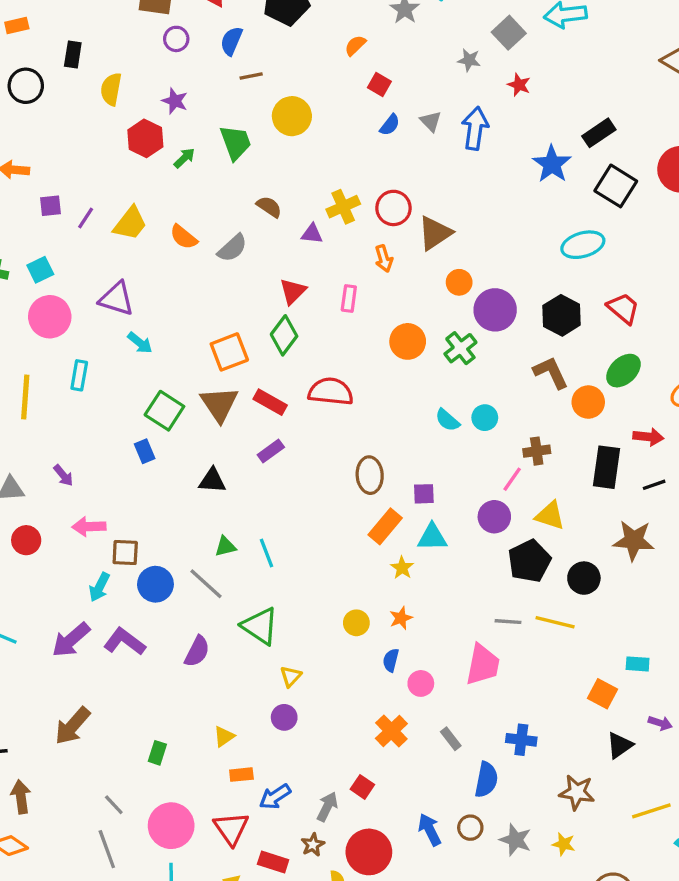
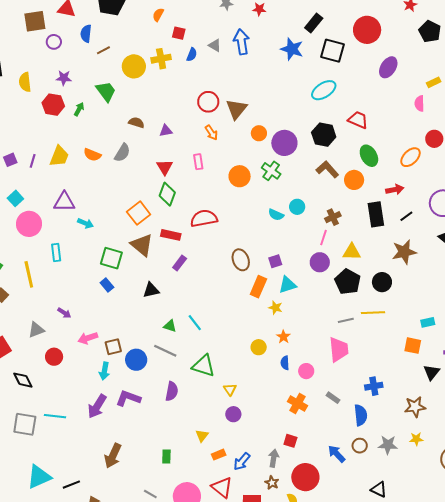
yellow cross: (343, 207) -> (161, 59), moved, turned 30
green ellipse: (623, 371) -> (369, 156), turned -60
green triangle: (225, 547) -> (170, 326), turned 48

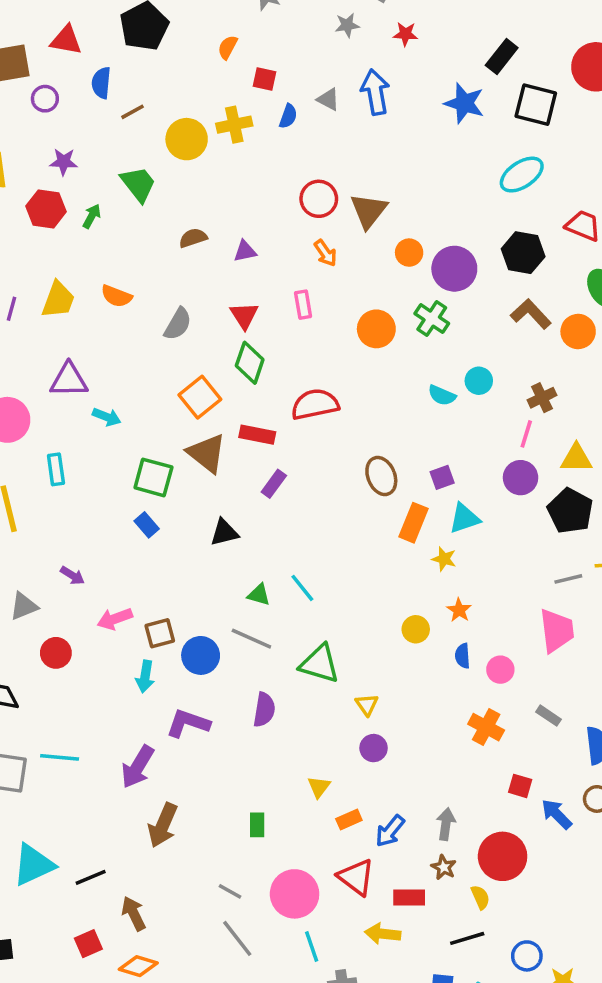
brown semicircle: (136, 123) -> (193, 238), turned -35
gray semicircle: (122, 153) -> (178, 324), moved
purple arrow: (97, 406) -> (138, 767), moved
red square: (290, 441) -> (520, 786), moved

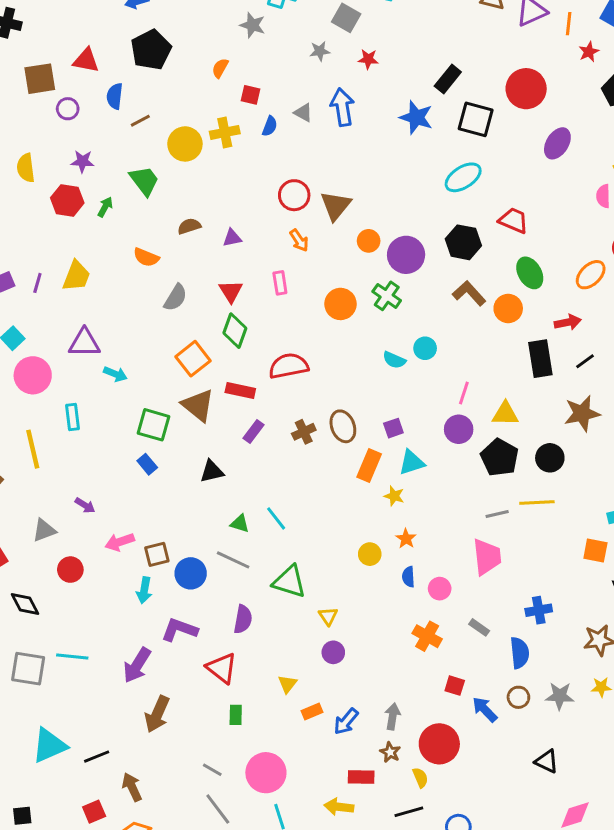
orange semicircle: (116, 296) -> (146, 257), moved
brown cross: (542, 398) -> (304, 432), moved
red triangle: (356, 877) -> (222, 668), moved

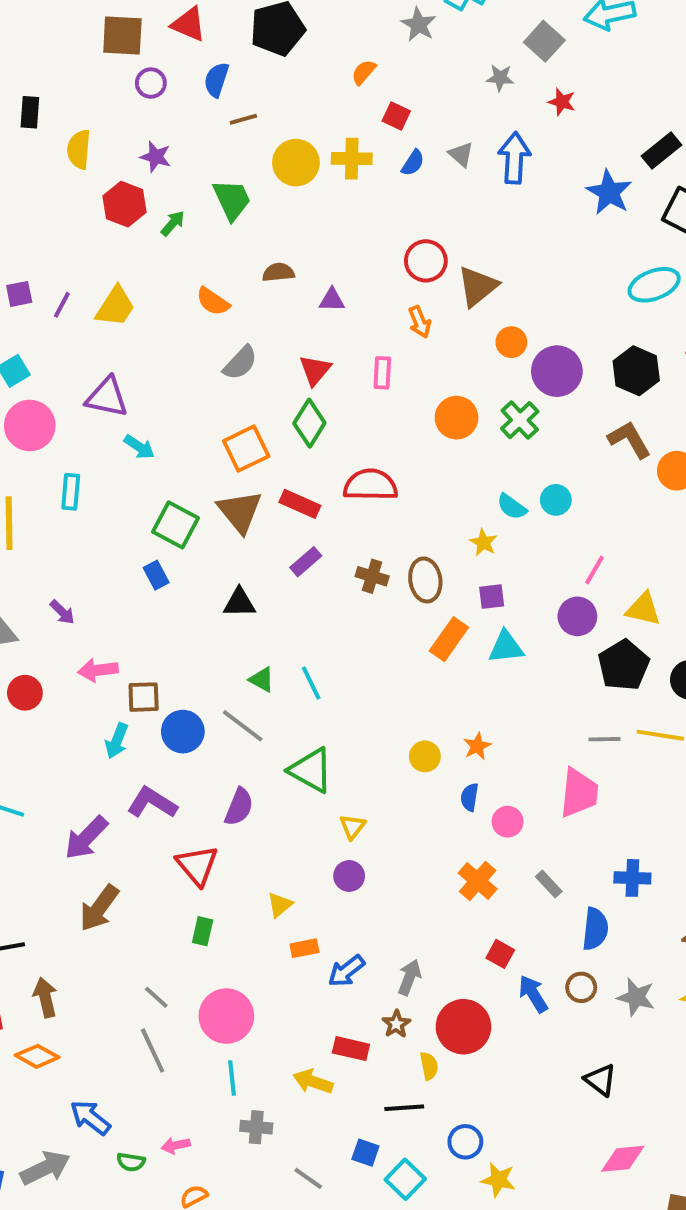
brown cross: (304, 432) -> (372, 576), turned 30
yellow star: (394, 496) -> (483, 542), moved

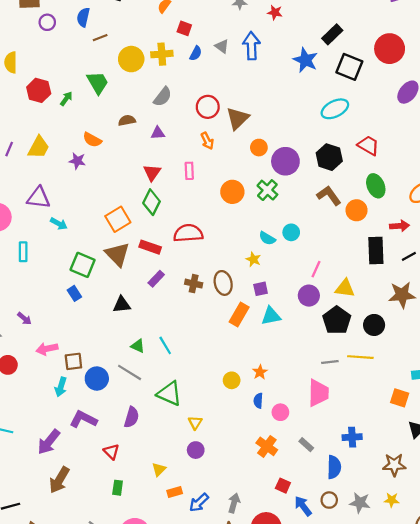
purple star: (156, 157) -> (77, 161), moved
gray semicircle: (240, 363) -> (163, 97), moved
red triangle: (197, 865) -> (111, 452), size x0.7

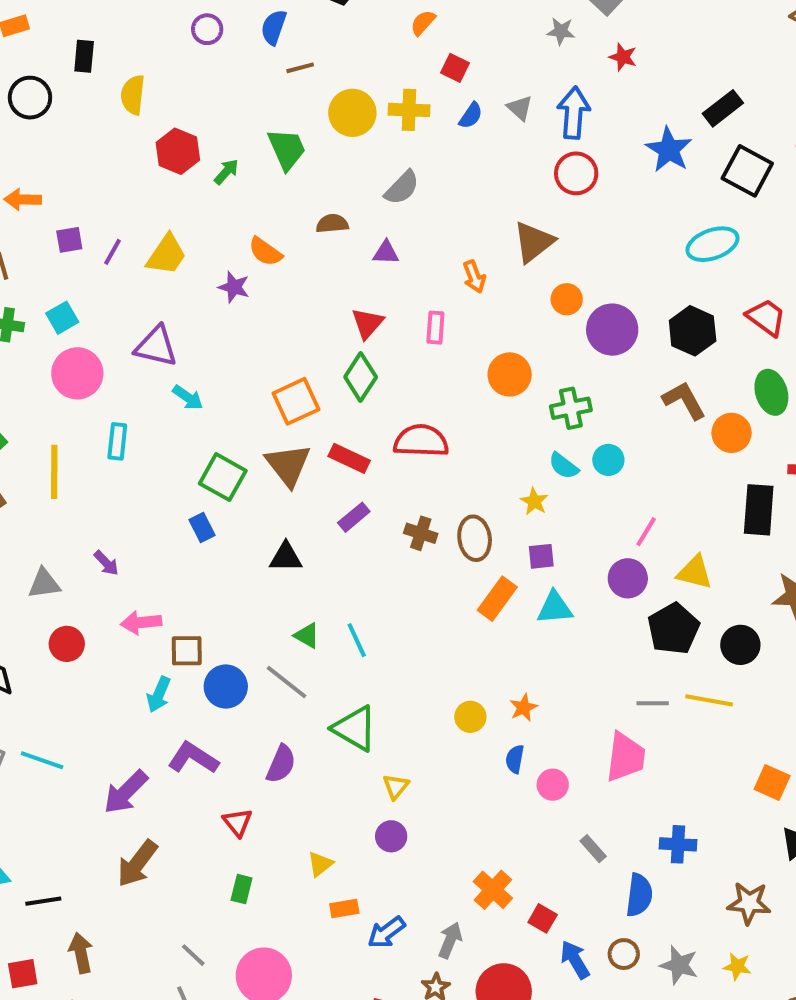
red circle: (208, 107) -> (576, 173), moved
green cross: (267, 190) -> (571, 408), moved, turned 30
orange cross: (267, 446) -> (493, 890), moved

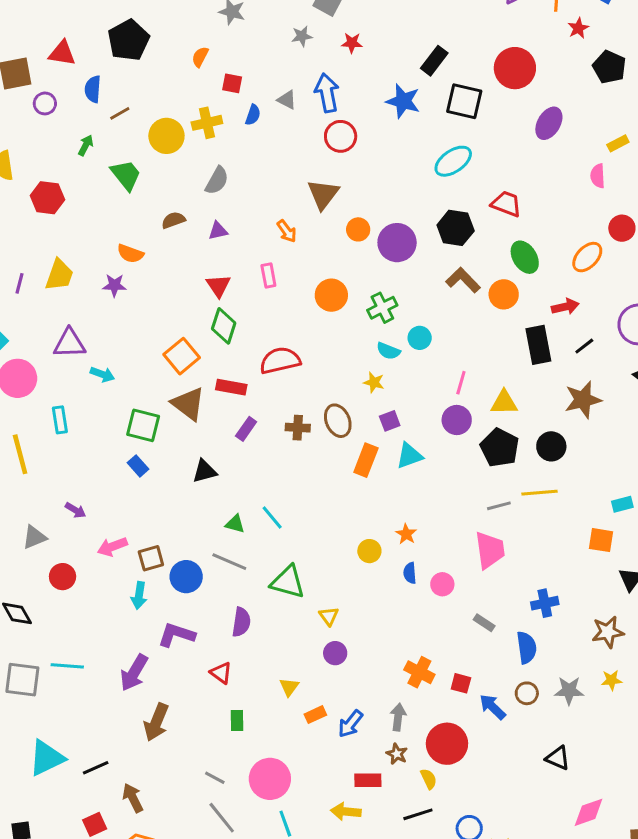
green arrow: (226, 172) -> (86, 145), moved

